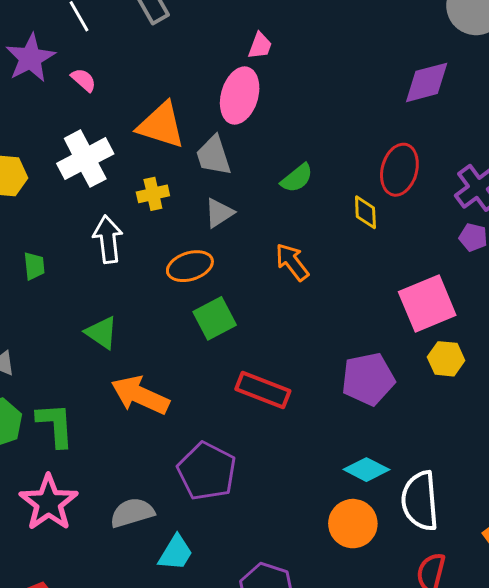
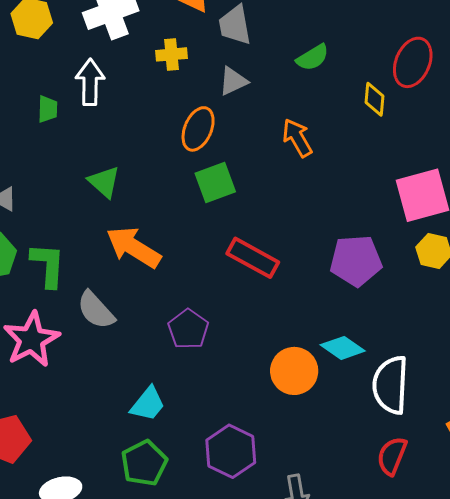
white arrow: (108, 239) -> (90, 82), moved
orange ellipse: (190, 266) -> (198, 129), turned -57
purple pentagon: (207, 471) -> (188, 329), size x0.7
gray semicircle: (132, 513) -> (96, 310), moved, turned -123
orange circle: (353, 524) -> (294, 371), moved

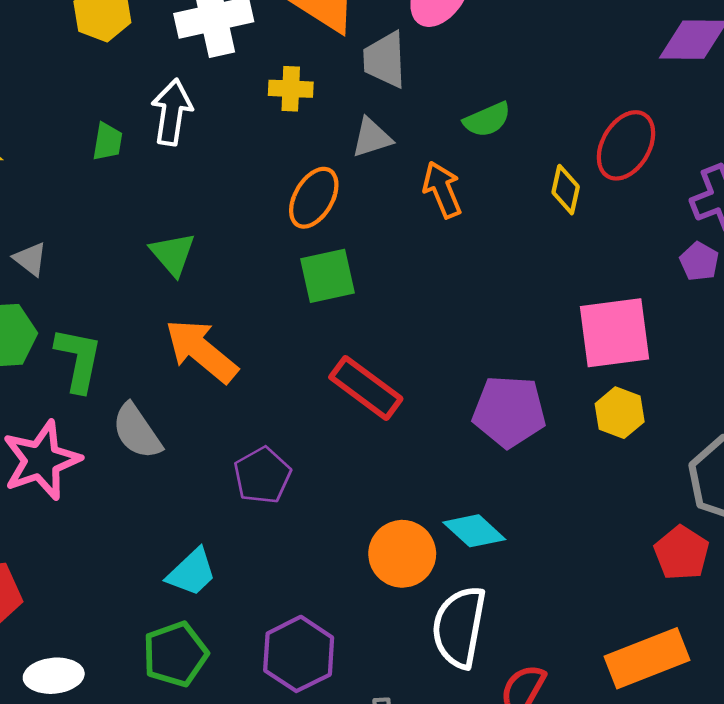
orange arrow: (297, 138) -> (442, 190), moved
white semicircle: (390, 385) -> (459, 627), moved

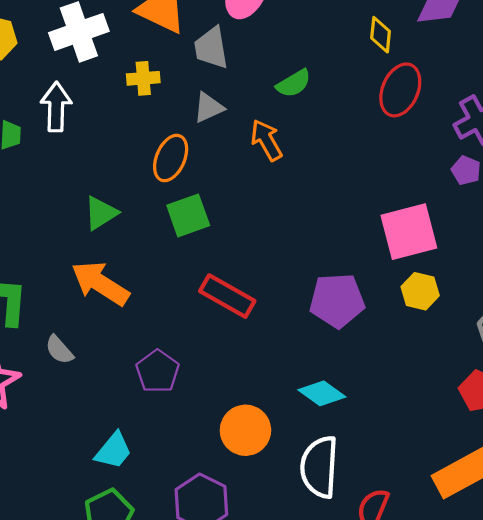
yellow diamond: (566, 190) -> (381, 35), moved
green triangle: (173, 254) -> (101, 213), moved, turned 45
gray semicircle: (137, 431) -> (59, 350), size x0.7
orange circle: (402, 554) -> (245, 430), moved

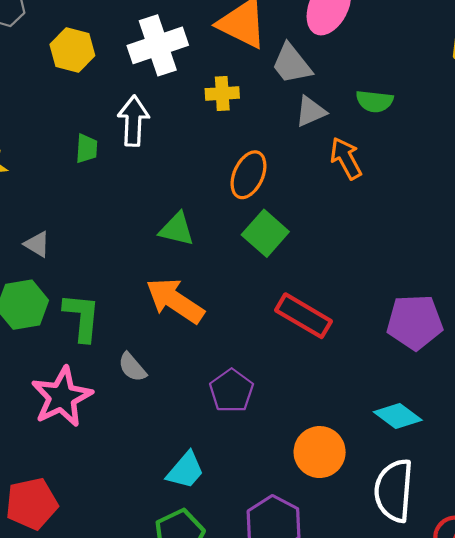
gray trapezoid: (211, 48) -> (292, 64), turned -30
green semicircle: (294, 83) -> (375, 101), turned 36
gray triangle: (209, 108) -> (311, 112), moved
green triangle: (101, 213) -> (177, 229), turned 45
green square: (188, 215) -> (265, 233), turned -30

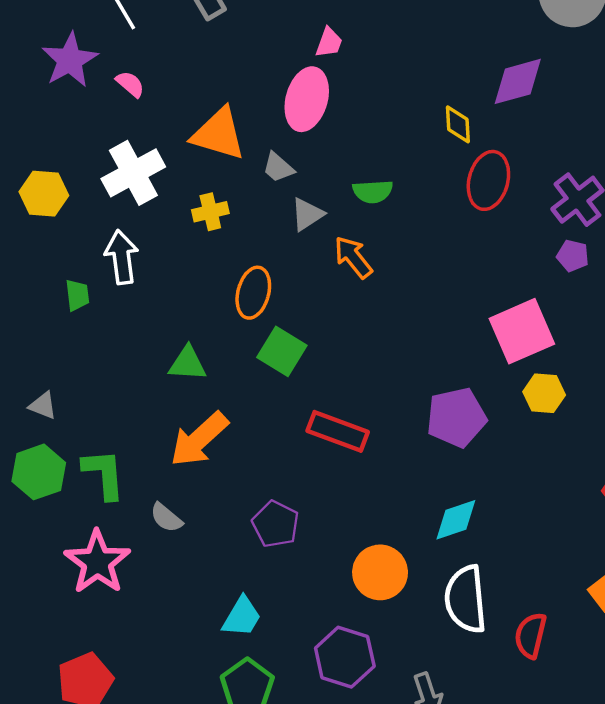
gray trapezoid: (292, 64) -> (278, 167), size x0.7
orange arrow: (175, 301) -> (199, 439), turned -66
cyan diamond: (398, 416) -> (456, 520), turned -45

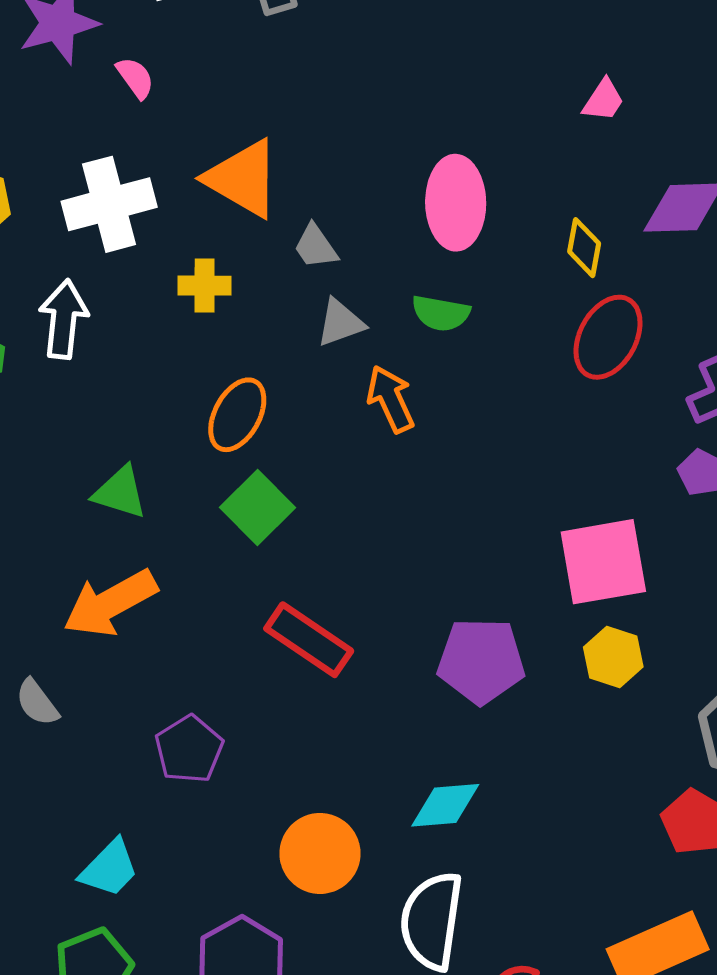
pink trapezoid: (329, 43) -> (603, 100), moved
pink ellipse: (307, 99) -> (456, 203), moved, turned -30

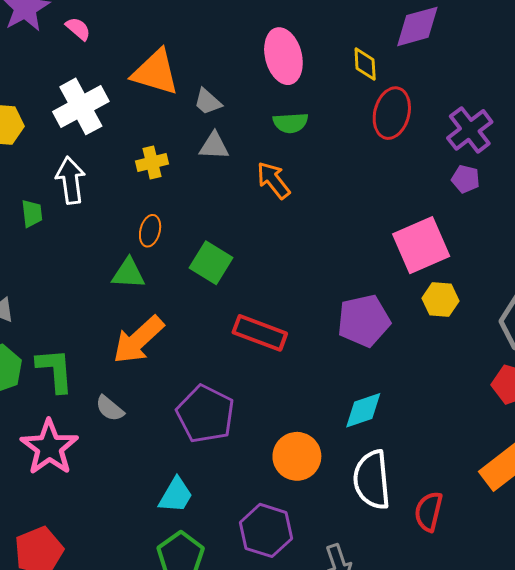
yellow cross: (205, 286) -> (152, 163), moved
gray triangle: (340, 323) -> (214, 146), moved, turned 36
orange ellipse: (237, 415) -> (150, 231), moved, size x0.7
purple pentagon: (189, 749) -> (205, 414), size x1.4

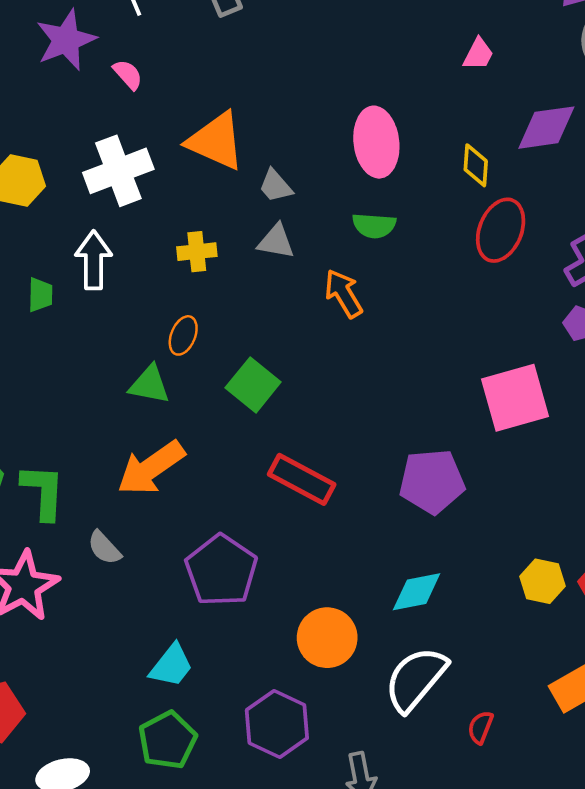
yellow hexagon: (440, 300) -> (543, 581), moved
white semicircle: (372, 480) -> (416, 679), turned 38
red semicircle: (429, 512) -> (480, 727), size x0.7

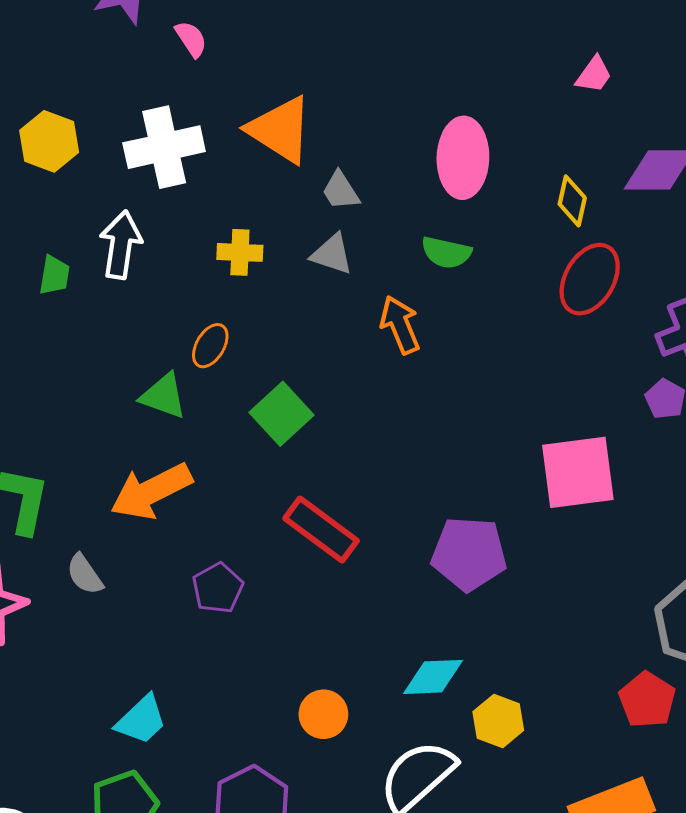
purple pentagon: (221, 570) -> (218, 588), moved, size x0.6
yellow hexagon: (543, 581) -> (498, 721), moved
orange circle: (327, 638) -> (323, 714), size x0.7

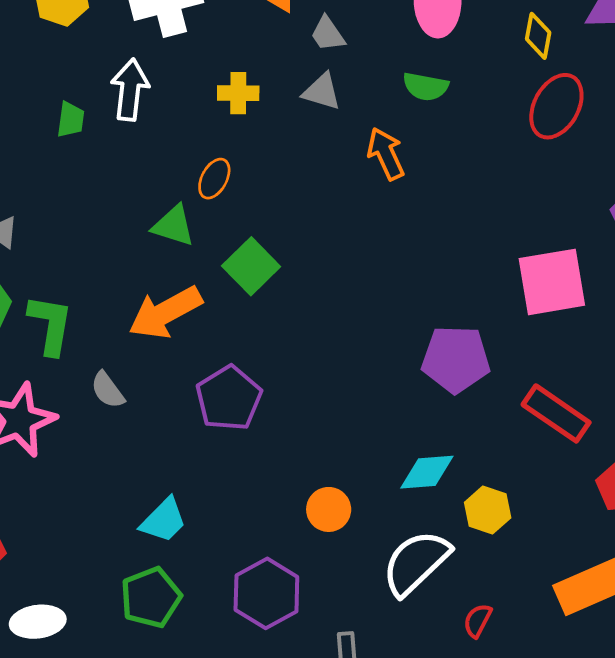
green square: (282, 414) -> (251, 266), moved
red rectangle: (321, 530) -> (556, 413), moved
purple pentagon: (218, 588) -> (229, 398), size x1.4

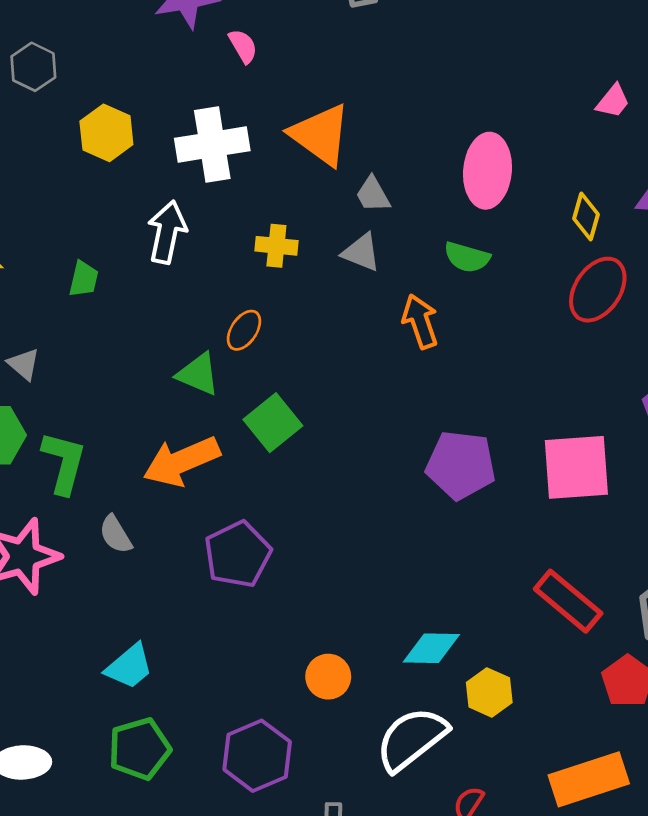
green trapezoid: (71, 120) -> (84, 279), moved
purple pentagon: (456, 359) -> (461, 465), moved
cyan trapezoid: (164, 520) -> (129, 666), moved

